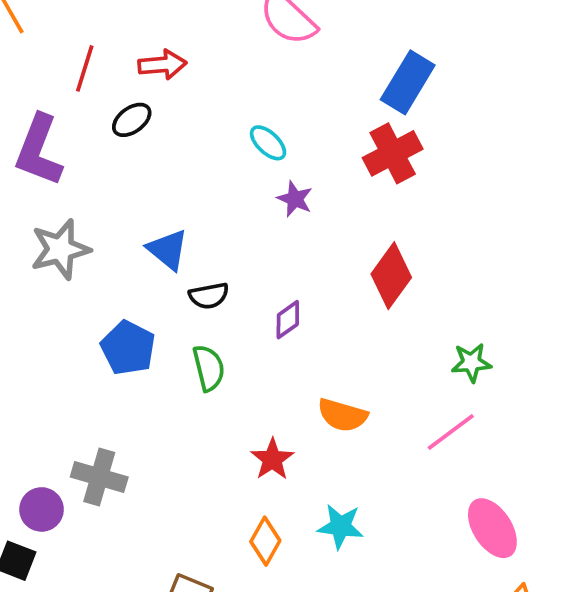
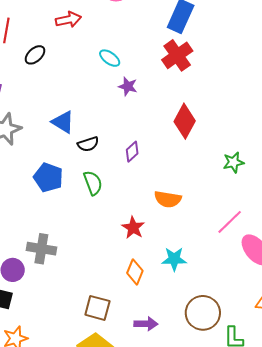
red arrow: (162, 65) -> (68, 20), moved
pink line: (451, 432) -> (230, 222), moved

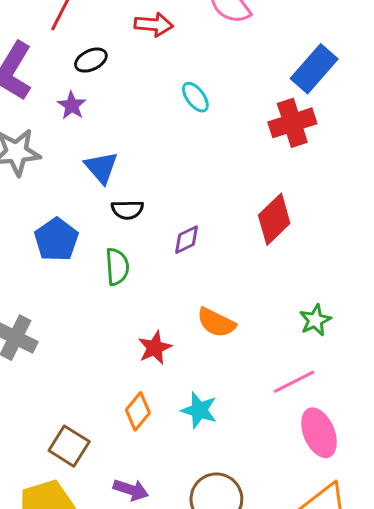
purple star: (128, 86) -> (72, 105), moved
green star: (233, 162) -> (315, 320), moved, turned -30

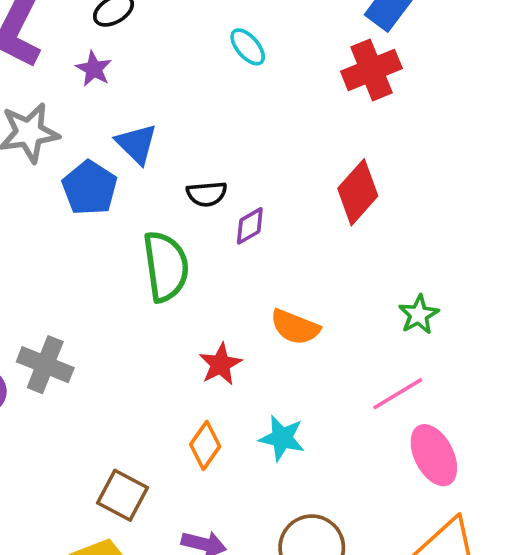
black semicircle: (127, 210) -> (207, 194), moved
blue pentagon: (56, 240) -> (90, 188), moved
green semicircle: (117, 267) -> (166, 266), size x1.5

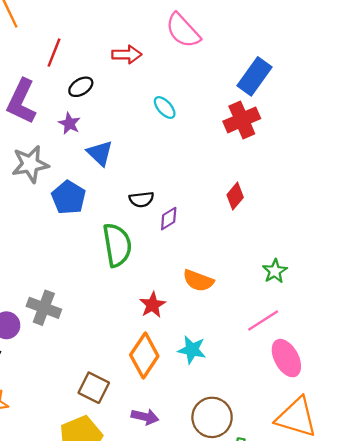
blue triangle: (137, 144) -> (100, 153), moved
red diamond: (358, 192) -> (235, 196), size x0.7
orange diamond: (205, 445) -> (144, 356), size x1.5

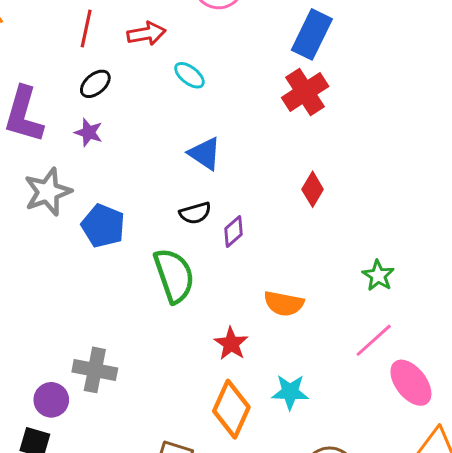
red line: (54, 53) -> (86, 29), moved
cyan ellipse: (165, 107) -> (189, 75), moved
blue triangle: (100, 153) -> (205, 154), moved

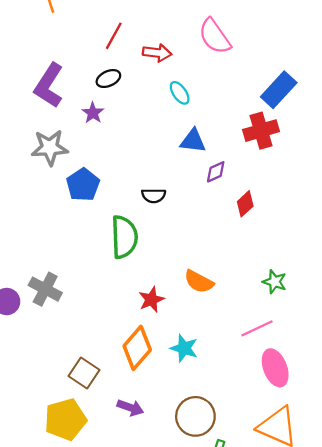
blue triangle: (205, 154) -> (193, 141), moved, turned -44
purple diamond: (234, 232) -> (216, 172), moved
green star: (378, 276) -> (275, 282), turned -30

